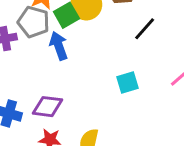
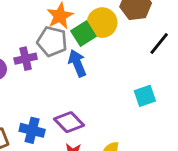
purple diamond: (48, 107) -> (69, 122), turned 40

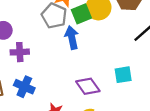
purple cross: (26, 59) -> (20, 52), moved
purple diamond: (69, 122) -> (88, 86), moved

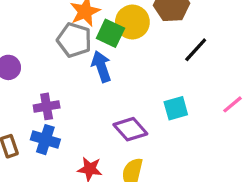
green square: (81, 14) -> (110, 33), turned -36
purple cross: (20, 52) -> (47, 106), moved

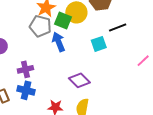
black line: (196, 50) -> (118, 27), turned 30
cyan square: (176, 108) -> (99, 44), moved

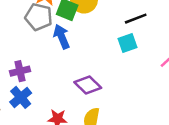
cyan square: (99, 44) -> (127, 43), moved
blue cross: (26, 90) -> (21, 97), turned 36

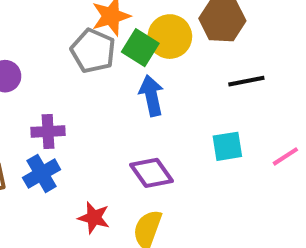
blue arrow: (62, 37) -> (151, 96), moved
cyan square: (127, 43) -> (227, 146), moved

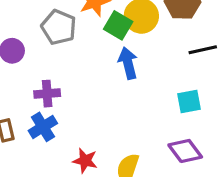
gray pentagon: (93, 51) -> (59, 27), moved
purple diamond: (151, 173) -> (185, 151), moved

